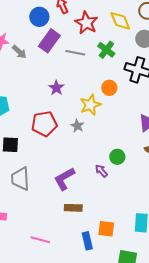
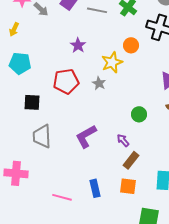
purple arrow: (101, 171) -> (123, 140), moved
brown rectangle: (73, 208) -> (131, 160), moved, turned -54
blue rectangle: (87, 241) -> (95, 188), moved

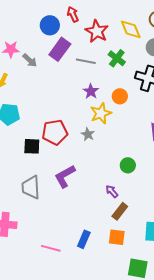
purple star: (78, 45) -> (91, 91), moved
black square: (32, 102) -> (32, 146), moved
purple L-shape: (86, 136) -> (65, 176), moved
blue rectangle: (95, 188) -> (84, 239), turned 36

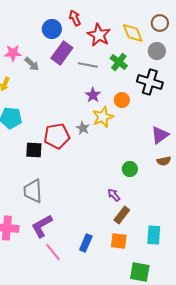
gray star: (88, 134) -> (83, 128), moved
purple L-shape: (65, 176) -> (42, 226), moved
pink line: (51, 248) -> (53, 252), turned 36

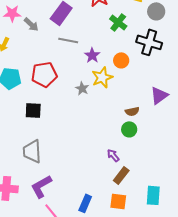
gray line: (88, 65) -> (68, 40), moved
red pentagon: (57, 136) -> (44, 74), moved
brown semicircle: (164, 161) -> (132, 111), moved

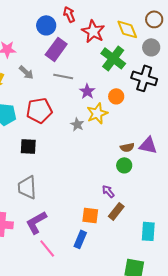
green cross: (118, 22) -> (113, 58), size x1.4
gray arrow: (31, 24) -> (26, 72), moved
purple triangle: (159, 95) -> (148, 145), moved, turned 48
orange square: (118, 201) -> (90, 215), moved

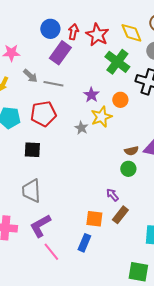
red arrow: (69, 14) -> (73, 32), moved, turned 35
gray line: (63, 76) -> (53, 84), moved

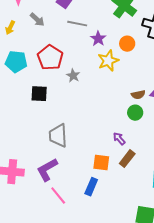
gray line: (53, 84) -> (77, 24), moved
red pentagon: (43, 114) -> (50, 58), turned -30
gray star: (81, 128) -> (73, 76), moved
gray trapezoid: (31, 191) -> (58, 136), moved

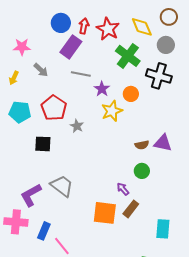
green circle: (135, 113) -> (142, 171), moved
gray trapezoid: (58, 136) -> (62, 186), turned 130
orange square: (101, 163) -> (105, 213), size x1.4
purple L-shape: (47, 170) -> (31, 195), moved
blue rectangle: (91, 187) -> (44, 231), moved

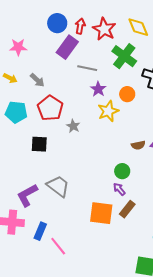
gray arrow: (41, 70) -> (37, 80), moved
gray line: (81, 74) -> (87, 68), moved
yellow arrow: (14, 78) -> (10, 78), turned -88
green circle: (142, 171) -> (122, 171), moved

